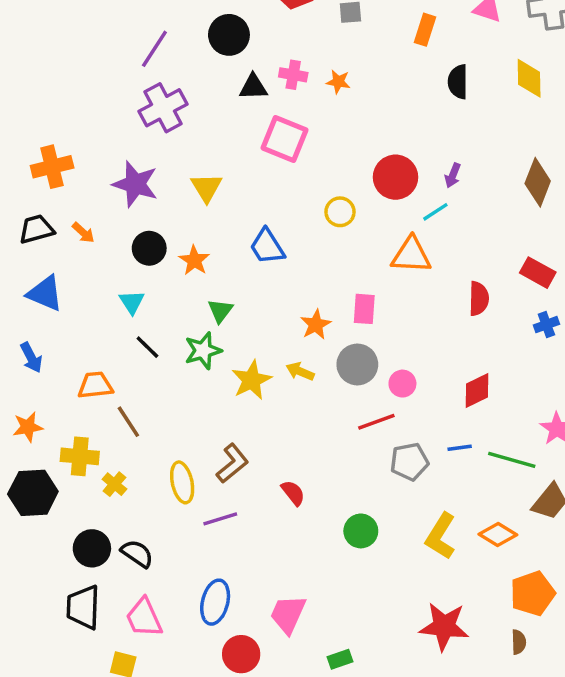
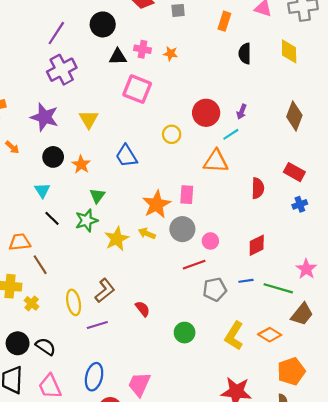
orange star: (316, 325) -> (157, 204), size x1.5

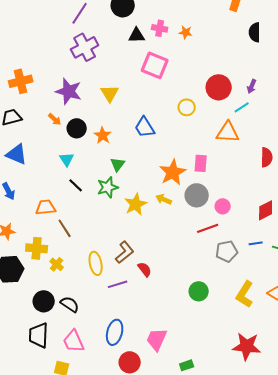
orange arrow: (12, 147) -> (55, 119), moved
red semicircle: (143, 309) -> (145, 269), moved

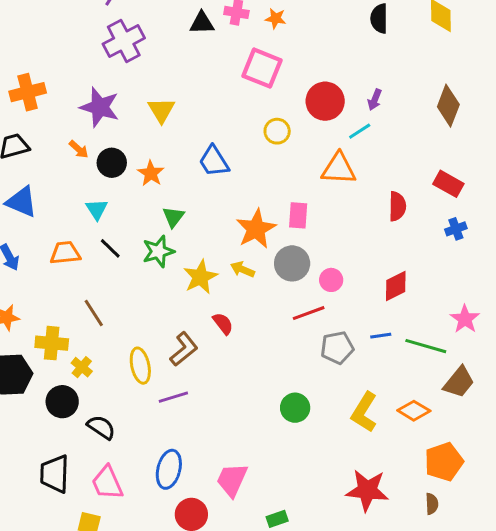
pink square: (155, 65) -> (262, 68), moved
orange trapezoid: (46, 207) -> (65, 253), moved
red semicircle: (145, 269) -> (223, 324), moved
black circle: (44, 301) -> (62, 402), moved

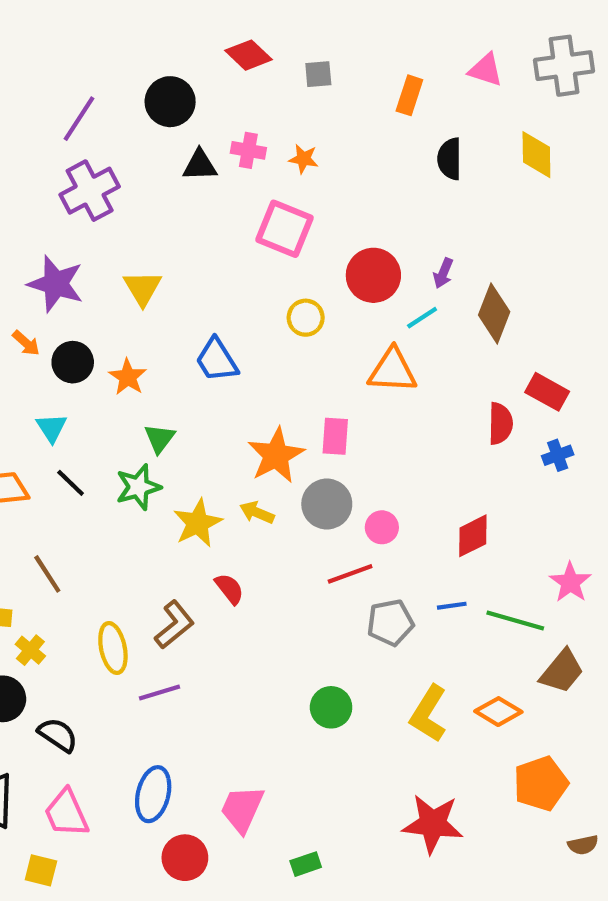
brown diamond: (448, 106) -> (494, 313), moved
red semicircle: (397, 206) -> (500, 424), moved
brown semicircle: (432, 504) -> (583, 845), moved, turned 80

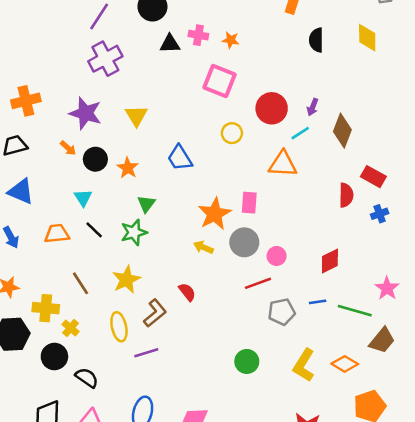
yellow star: (198, 523) -> (126, 280), moved

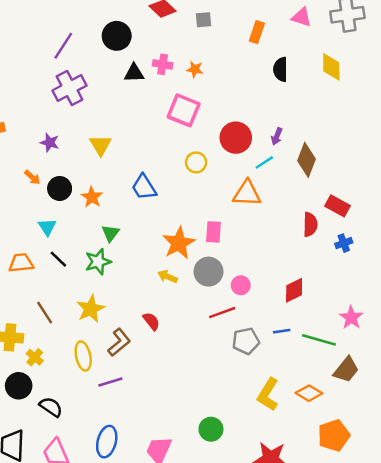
purple star: (85, 113) -> (50, 143), size x0.6
green circle: (247, 361) -> (211, 429), moved

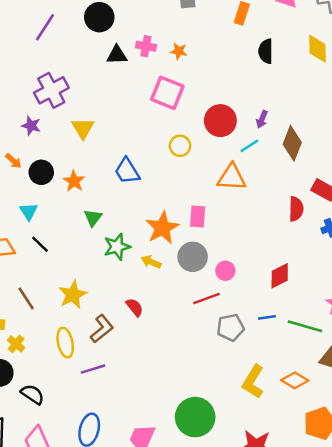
purple cross: (70, 88) -> (51, 90), moved
green star: (98, 262) -> (117, 247), moved
green circle: (211, 429) -> (195, 417), size x1.6

